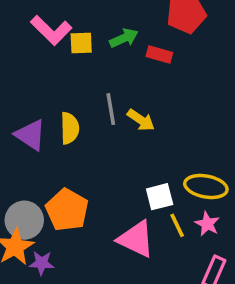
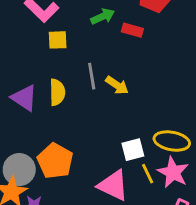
yellow square: (81, 43) -> (58, 40), moved
pink star: (207, 224) -> (173, 172), size x1.5

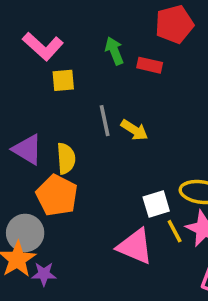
green arrow: (103, 16) -> (114, 51), turned -85
yellow semicircle: (57, 92) -> (66, 158), moved
orange pentagon: (55, 161) -> (57, 195), moved

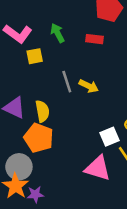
green arrow: (114, 51) -> (58, 33), moved

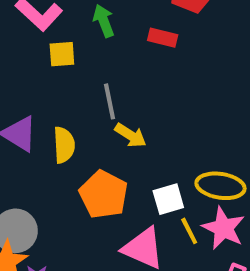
yellow arrow: (89, 86) -> (130, 135), moved
orange pentagon: (39, 138) -> (104, 195), moved

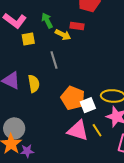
yellow arrow: (130, 135) -> (63, 35), moved
orange pentagon: (104, 195) -> (73, 98), moved
yellow line: (189, 231) -> (97, 130), moved

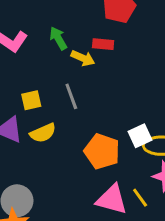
yellow square: (28, 39) -> (31, 100), moved
yellow semicircle: (34, 84) -> (43, 133), turned 78
white square: (88, 105) -> (140, 136), moved

